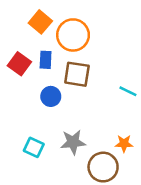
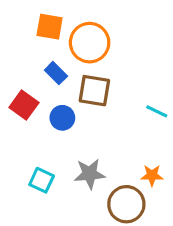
orange square: (40, 22) -> (50, 27), turned -30
blue rectangle: (46, 60) -> (56, 73), turned -48
red square: (19, 64) -> (24, 105), moved

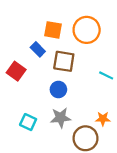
orange square: (50, 27) -> (53, 30), moved
orange circle: (90, 43) -> (87, 30), moved
blue circle: (62, 118) -> (58, 90), moved

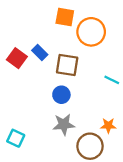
orange square: (53, 30) -> (65, 17), moved
red square: (16, 71) -> (17, 58), moved
cyan square: (28, 122) -> (16, 138), moved

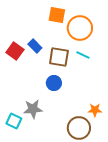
cyan line: (112, 80) -> (83, 55), moved
gray star: (64, 124) -> (33, 109), moved

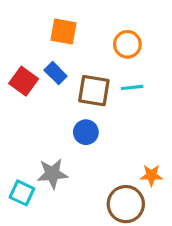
orange square: (57, 15) -> (64, 32), moved
orange circle: (80, 28) -> (127, 44), size x0.7
cyan line: (83, 55) -> (132, 87), turned -32

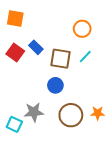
orange square: (64, 32) -> (15, 18), moved
cyan line: (132, 87) -> (85, 57), turned -40
brown circle: (126, 204) -> (71, 115), moved

